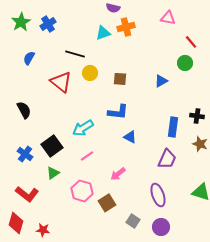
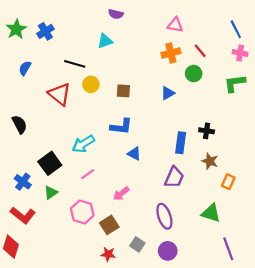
orange cross: (126, 27) -> (171, 53), moved
blue cross: (25, 154) -> (23, 182), moved
red star: (43, 230) -> (108, 254), moved

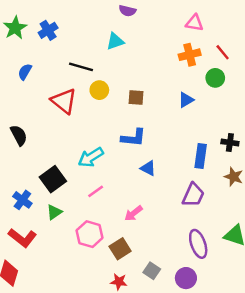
purple ellipse: (164, 216) -> (198, 244), moved

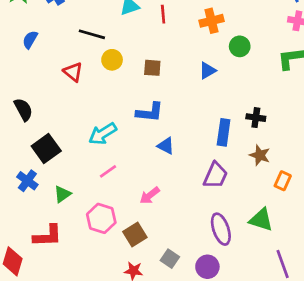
red line: (223, 52) -> (163, 14), moved, turned 35
red triangle: (64, 101) -> (73, 72), size x0.7
black square: (53, 179) -> (46, 148), moved
red L-shape: (22, 238) -> (48, 236), moved, turned -40

